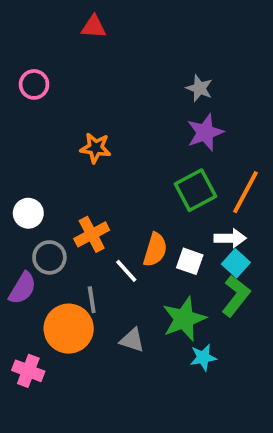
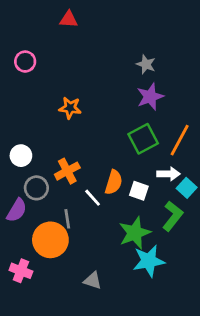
cyan square: (236, 263) -> (187, 188), moved
gray triangle: (132, 340) -> (93, 281), moved
cyan star: (203, 357) -> (149, 261), size x1.6

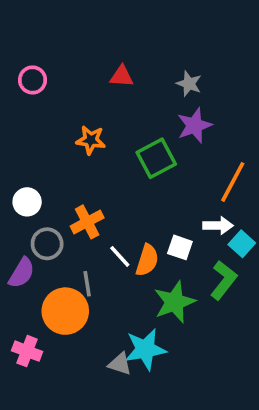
red triangle: (69, 19) -> (122, 76), moved
green square: (143, 139) -> (156, 158), moved
orange semicircle: (114, 182) -> (147, 260), moved
cyan star: (149, 261) -> (145, 349), moved

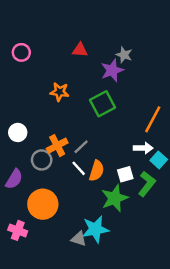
purple star: (194, 125) -> (112, 70), moved
gray circle: (47, 244) -> (42, 160), moved
white square: (180, 247) -> (125, 174), moved, turned -35
gray line: (87, 284) -> (81, 147), moved, turned 56

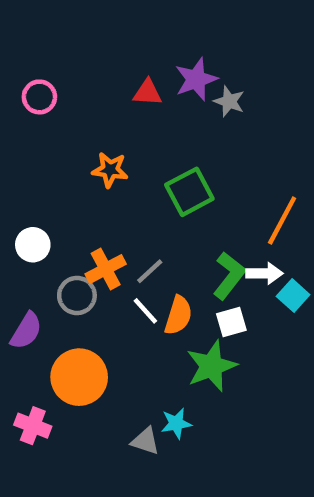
purple star: (112, 70) -> (196, 79), moved
green L-shape: (147, 184) -> (229, 276), moved
cyan star: (95, 229) -> (176, 423), size x0.6

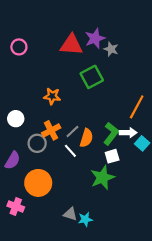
red triangle: (148, 93) -> (71, 45), size x1.6
orange star: (110, 170) -> (52, 96), moved
green square: (189, 192) -> (92, 77), moved
orange semicircle: (178, 315) -> (86, 138), moved
cyan star: (176, 423) -> (85, 219), moved

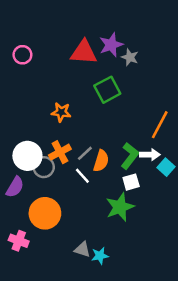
white circle: (16, 119) -> (27, 156), moved, size x1.5

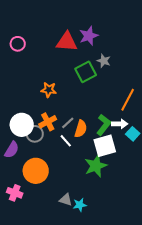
gray star: (130, 57) -> (104, 61), moved
white square: (131, 182) -> (105, 146), size x1.6

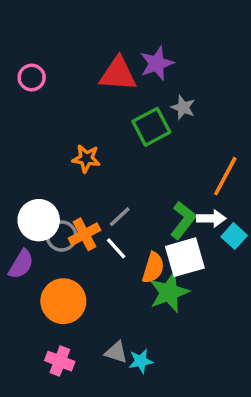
orange cross: (48, 122) -> (84, 234), moved
orange semicircle: (81, 129) -> (153, 268), moved
pink cross: (15, 193) -> (60, 361), moved

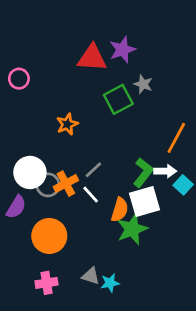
pink circle: (32, 77) -> (19, 79), moved
orange star: (86, 159) -> (67, 124), turned -30
pink cross: (60, 361) -> (47, 283), turned -30

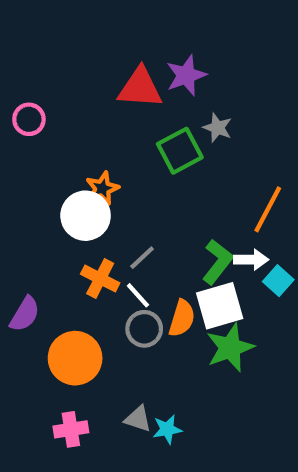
white circle: (30, 172) -> (86, 216), moved
orange cross: (66, 184) -> (100, 279), turned -35
gray circle: (48, 185) -> (144, 329), moved
green star: (132, 229) -> (230, 348), moved

